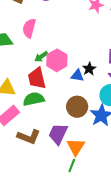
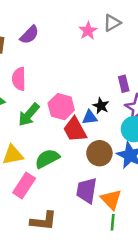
green arrow: (41, 57) -> (29, 115), moved, size x1.5
red trapezoid: (37, 78) -> (75, 130), moved
brown L-shape: (29, 137) -> (43, 221), moved

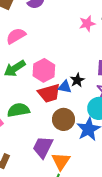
pink star: (88, 31) -> (87, 24), moved
pink semicircle: (19, 79) -> (16, 36), turned 42
red trapezoid: (75, 130) -> (49, 93), turned -95

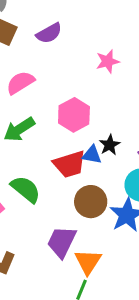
pink star: (87, 24) -> (108, 61), moved
pink hexagon: (44, 70) -> (74, 115), moved
green semicircle: (18, 110) -> (26, 189), turned 50

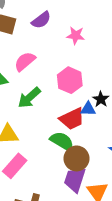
pink star: (108, 61) -> (76, 36), moved, turned 30
green semicircle: (26, 189) -> (62, 141), moved
brown circle: (91, 202) -> (77, 158), moved

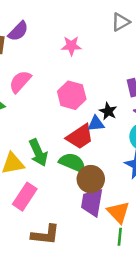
purple semicircle: (41, 20) -> (18, 31), moved
green arrow: (29, 98) -> (38, 153), moved, turned -65

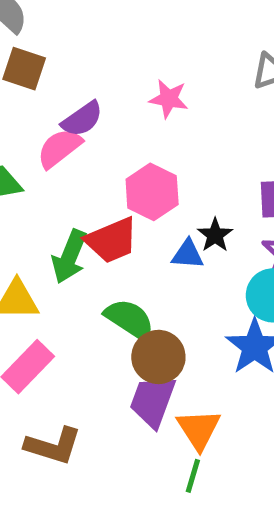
purple semicircle: (18, 31) -> (82, 119), moved
red trapezoid: (80, 137) -> (112, 240), moved
green arrow: (38, 153) -> (69, 257), moved, turned 36

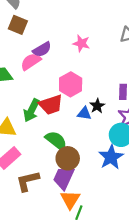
orange triangle: (199, 429) -> (70, 200), moved
brown L-shape: (53, 446) -> (28, 181), moved, turned 145

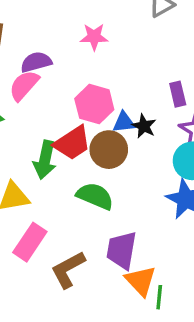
purple semicircle: (42, 49) -> (36, 62), turned -150
blue triangle: (84, 113) -> (124, 122), moved
brown circle: (68, 158) -> (109, 150), moved

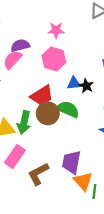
pink hexagon: (94, 104) -> (54, 59), moved
brown circle: (109, 150) -> (48, 113), moved
green arrow: (45, 160) -> (24, 122), moved
green semicircle: (95, 196) -> (68, 109), moved

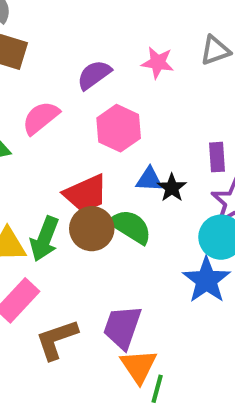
pink star: (56, 30) -> (158, 63), moved
purple semicircle: (20, 45) -> (94, 75), moved, turned -30

